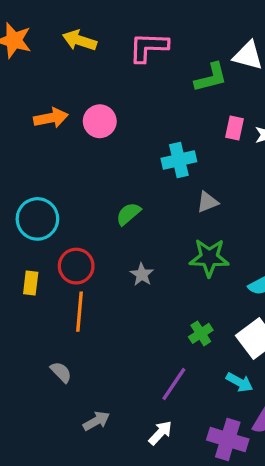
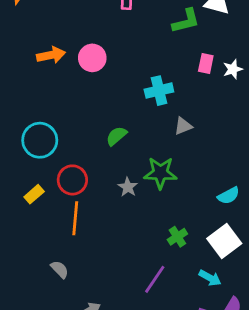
green star: (209, 258) -> (160, 173), moved
yellow rectangle: (31, 283) -> (34, 194), turned 42

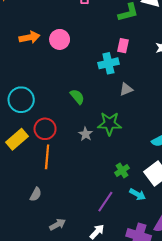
pink rectangle: (206, 64) -> (123, 46), moved
green semicircle: (116, 136) -> (77, 97), turned 91
yellow rectangle: (34, 194) -> (17, 139), size x1.5
gray semicircle: (60, 269) -> (36, 194), turned 72
cyan arrow: (210, 278) -> (138, 194), moved

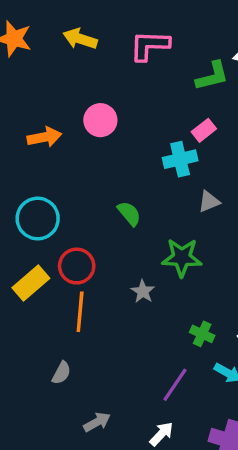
orange arrow: (29, 37) -> (44, 137), moved
pink rectangle: (123, 46) -> (204, 130), turned 40
gray star: (86, 134) -> (143, 291), moved
green cross: (122, 170) -> (202, 334), turned -32

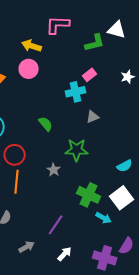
yellow arrow: (80, 39) -> (32, 46), moved
green cross: (202, 334) -> (89, 195), size x1.6
purple line: (175, 385) -> (56, 225), moved

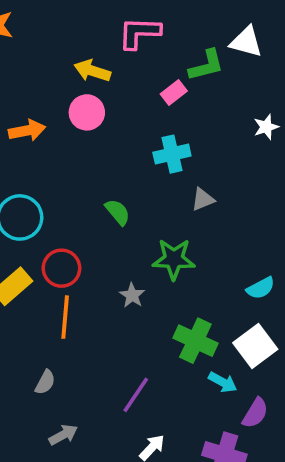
pink rectangle: (90, 75) -> (174, 93), moved
purple semicircle: (127, 246) -> (255, 413), moved
gray arrow: (27, 247) -> (63, 435), moved

